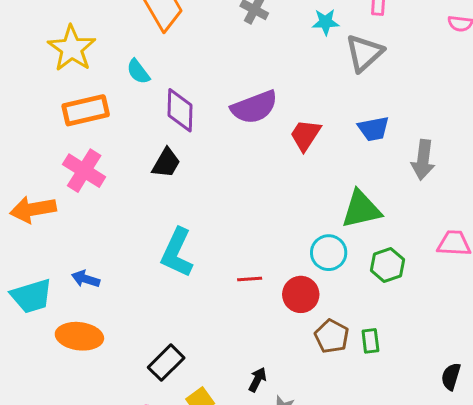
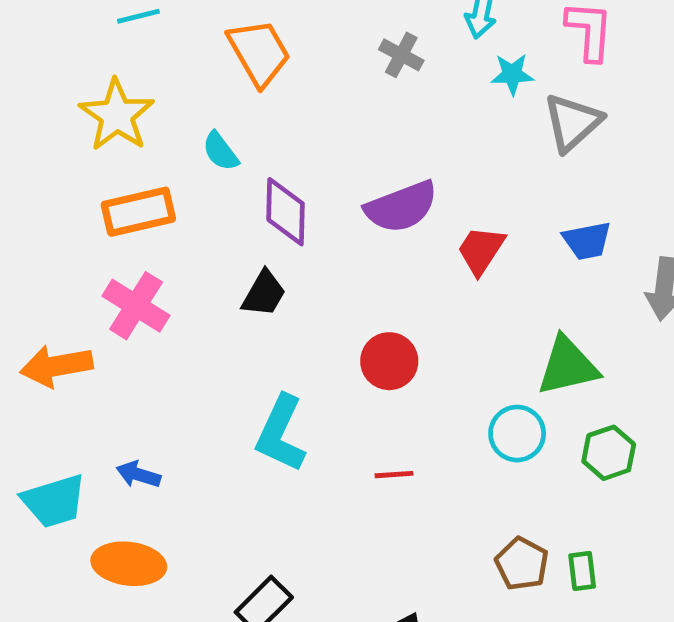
red circle: (301, 294) -> (389, 361), moved

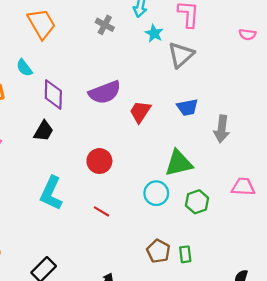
cyan star: (512, 74) -> (154, 33), turned 30
red line: (394, 475) -> (102, 211), turned 35

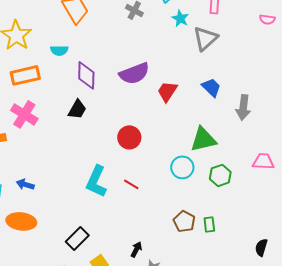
cyan semicircle: (24, 68) -> (59, 50), turned -54
blue trapezoid: (187, 107) -> (211, 87), turned -125
cyan L-shape: (51, 193) -> (96, 181), moved

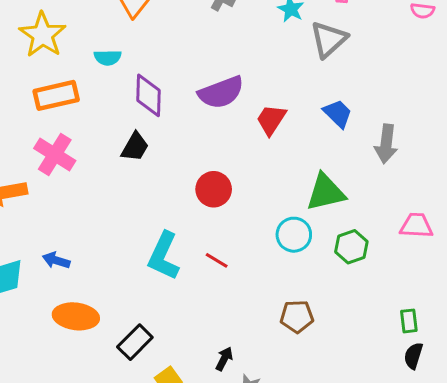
orange ellipse: (21, 221) -> (76, 316), moved
brown pentagon: (184, 221) -> (297, 316), turned -30
green rectangle: (209, 224) -> (409, 321), moved

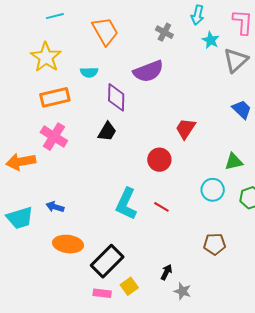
purple semicircle: (221, 92) -> (148, 71), moved
red trapezoid: (271, 120) -> (186, 129), moved
green triangle: (326, 192) -> (234, 162), size x0.7
black rectangle: (135, 342) -> (107, 261), size x1.4

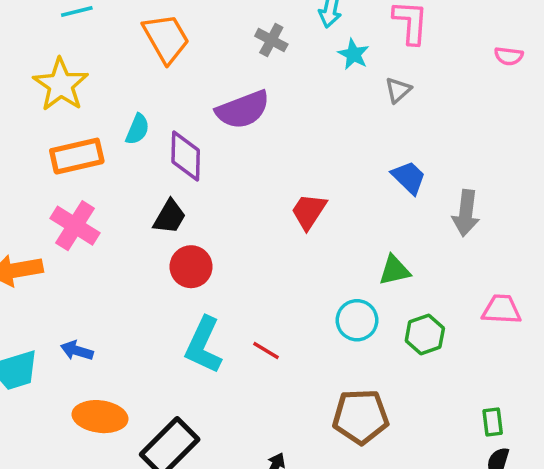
gray triangle: (236, 60) -> (398, 90), size x0.6
cyan semicircle: (89, 72) -> (137, 129), moved, turned -66
red circle: (159, 160) -> (191, 267), moved
brown pentagon: (215, 244) -> (361, 417), size x1.4

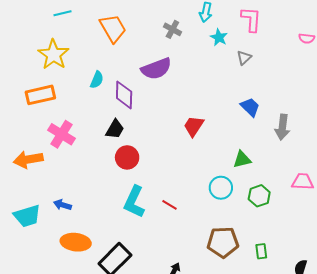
orange rectangle: (77, 156) -> (40, 95), moved
green rectangle: (493, 422) -> (261, 251), moved

